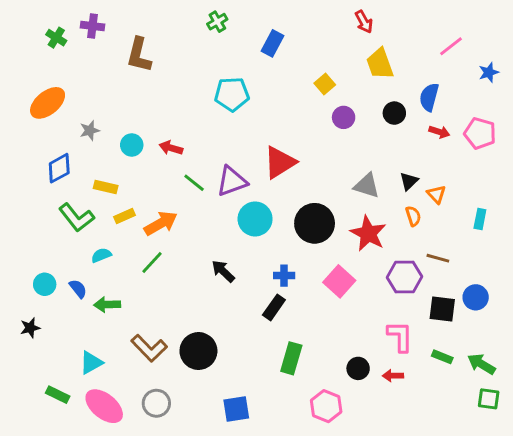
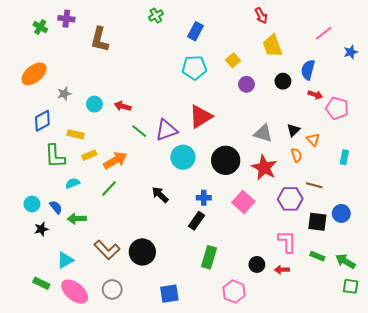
cyan pentagon: (232, 94) -> (194, 68), moved
pink pentagon: (480, 133) -> (337, 108), moved
green L-shape: (77, 218) -> (55, 156), turned 35
black star: (30, 328) -> (41, 229), moved

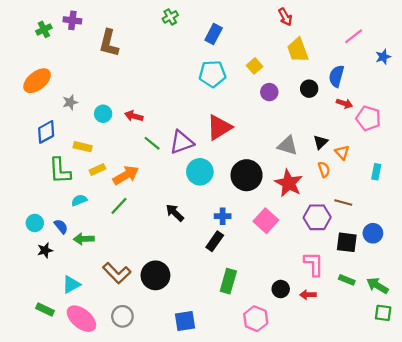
green cross: (40, 27) -> (44, 29), turned 32

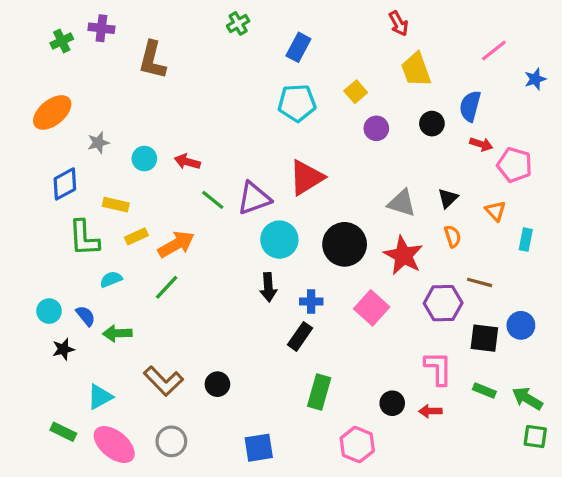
orange triangle: (342, 152) -> (496, 211), moved
black arrow: (175, 213) -> (268, 287), moved, turned -138
black circle: (155, 275) -> (217, 384), size x0.6

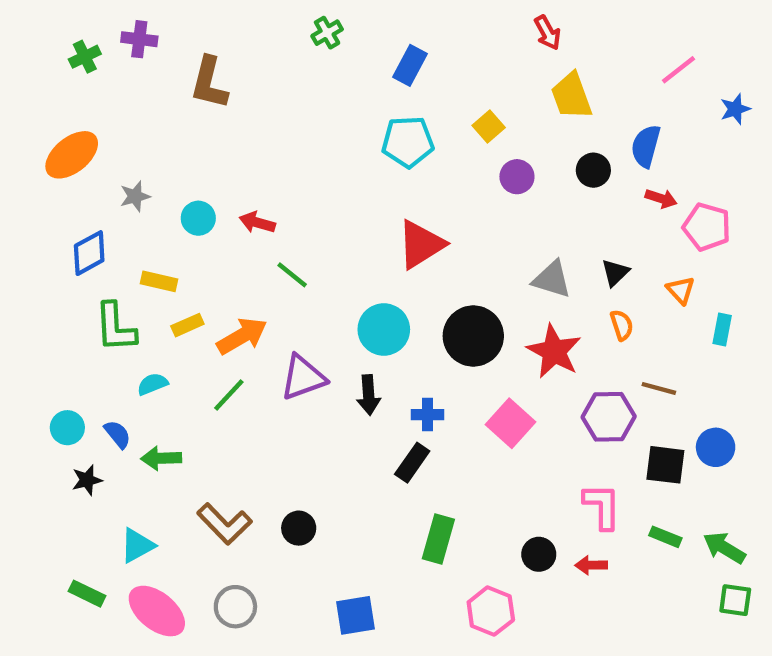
purple triangle: (254, 198) -> (303, 377), moved

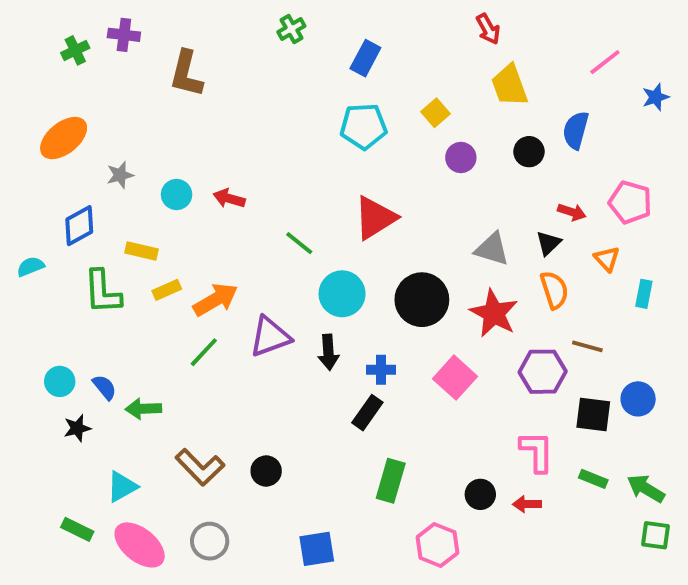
red arrow: (661, 199) -> (572, 212), moved
green line: (292, 275) -> (299, 243), moved
orange semicircle: (622, 325) -> (554, 290), size x1.4
cyan semicircle: (152, 384) -> (31, 267), moved

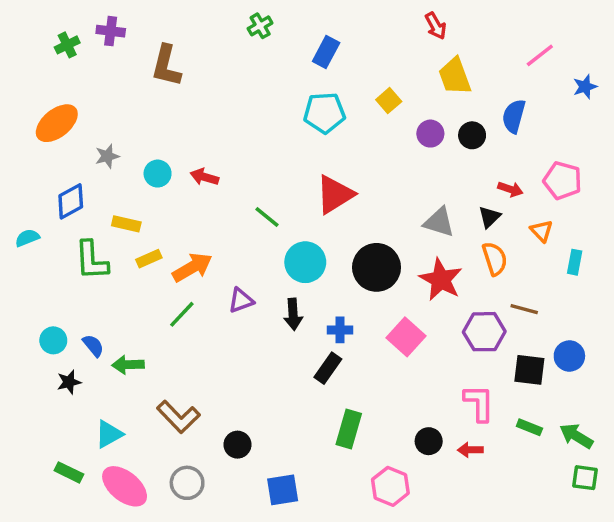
purple circle: (461, 158) -> (430, 134), moved
purple triangle: (270, 337) -> (241, 300), size x0.7
black circle: (266, 471) -> (237, 445), moved

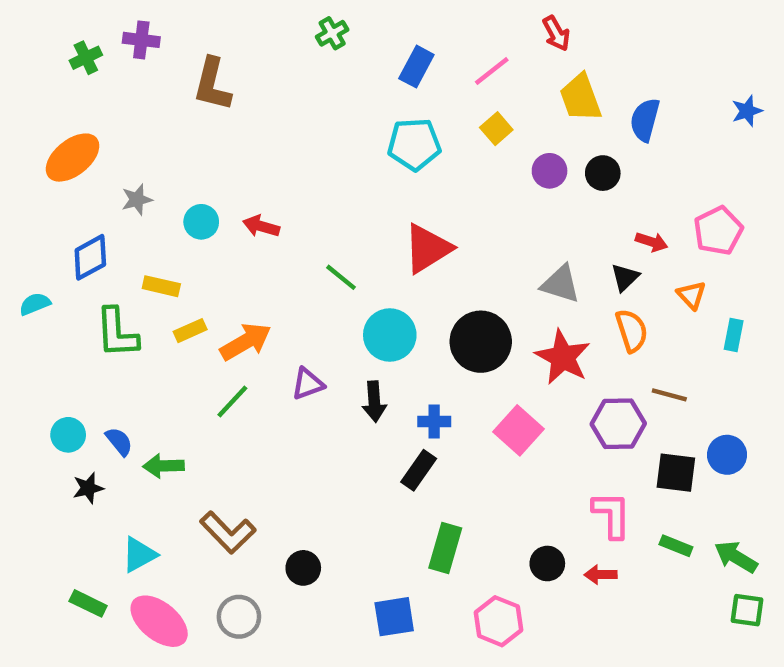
pink line: (540, 55) -> (492, 71), moved
blue semicircle: (514, 116) -> (645, 120), moved
pink pentagon: (562, 180) -> (718, 231), turned 30
blue square: (283, 490) -> (394, 617), moved

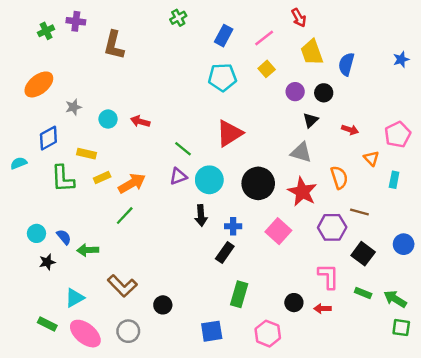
pink pentagon: (718, 231) -> (398, 135), moved
black triangle: (625, 277) -> (311, 120), moved
purple triangle: (308, 384) -> (178, 176), moved
blue circle: (727, 455) -> (404, 244), moved
black square: (676, 473) -> (363, 254), turned 30

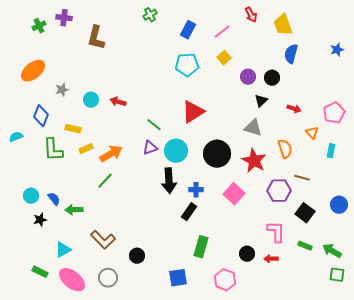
yellow trapezoid: (312, 52) -> (283, 25), moved
blue diamond: (48, 138) -> (41, 116), turned -40
black arrow: (201, 216) -> (169, 181), size x1.4

